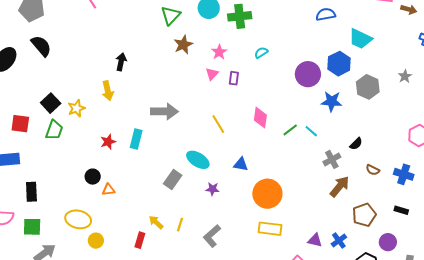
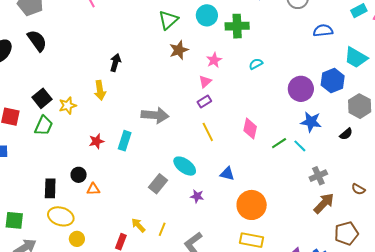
purple rectangle: (234, 78) -> (204, 101), moved, turned 48
blue star: (332, 101) -> (311, 122), moved
black semicircle: (356, 144) -> (346, 134), moved
black rectangle: (31, 192) -> (50, 188), moved

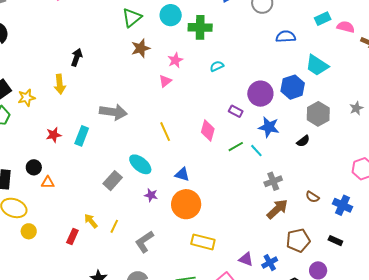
purple rectangle: (204, 101) -> (236, 111), moved, turned 56
orange circle: (252, 205) -> (186, 204), moved

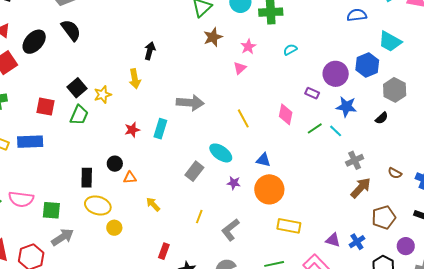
yellow arrow: (91, 221) -> (153, 204), moved
red rectangle: (72, 236) -> (164, 251), moved

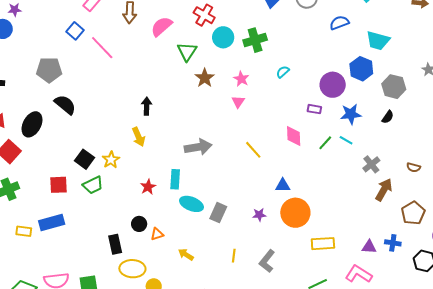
green trapezoid: (79, 115) -> (93, 185), turned 55
cyan ellipse: (221, 153) -> (191, 204), moved
blue cross: (357, 242) -> (393, 243), turned -35

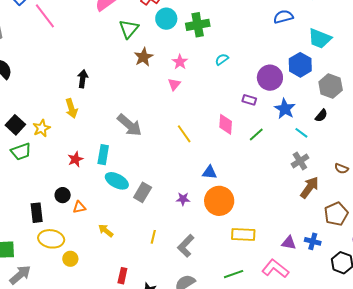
blue star: (351, 114) -> (285, 109), turned 30
cyan line: (346, 140) -> (301, 133), moved
gray arrow: (198, 147) -> (130, 125), turned 44

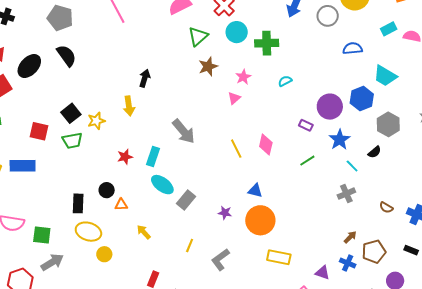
pink diamond: (226, 124) -> (266, 144), moved
brown arrow: (310, 187) -> (350, 237), moved, size x0.6
blue cross: (313, 241) -> (348, 263), moved

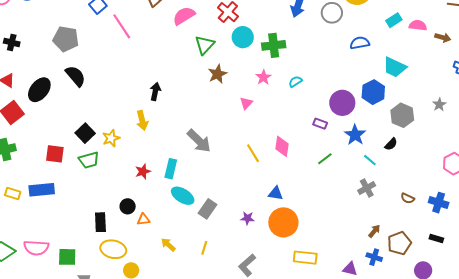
pink star: (243, 77) -> (263, 77), moved
yellow line: (190, 245) -> (204, 248), moved

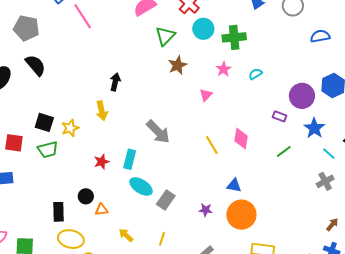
black square: (85, 133) -> (44, 122), turned -30

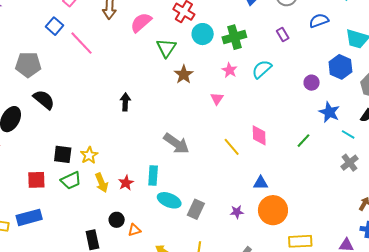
cyan semicircle: (255, 74) -> (262, 69), size x1.5
purple circle: (302, 96) -> (312, 83), size x0.6
yellow arrow: (102, 111) -> (102, 183), moved
purple rectangle: (280, 116) -> (283, 35), moved, turned 48

